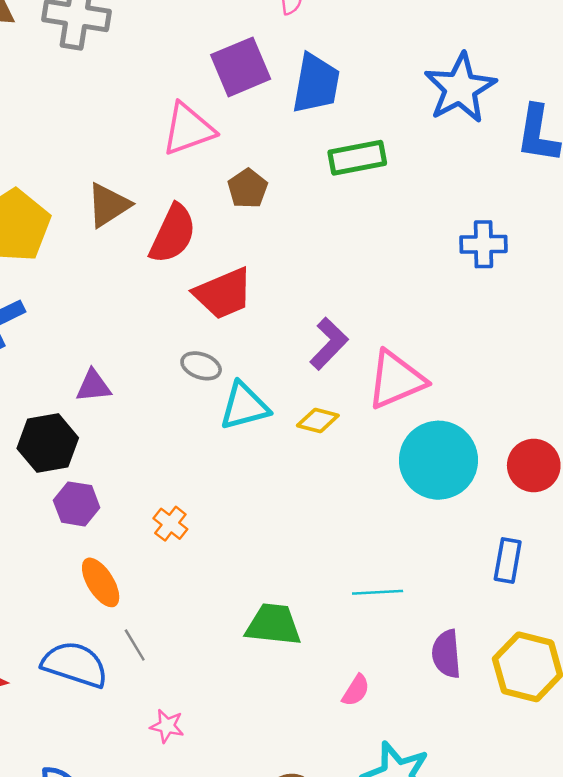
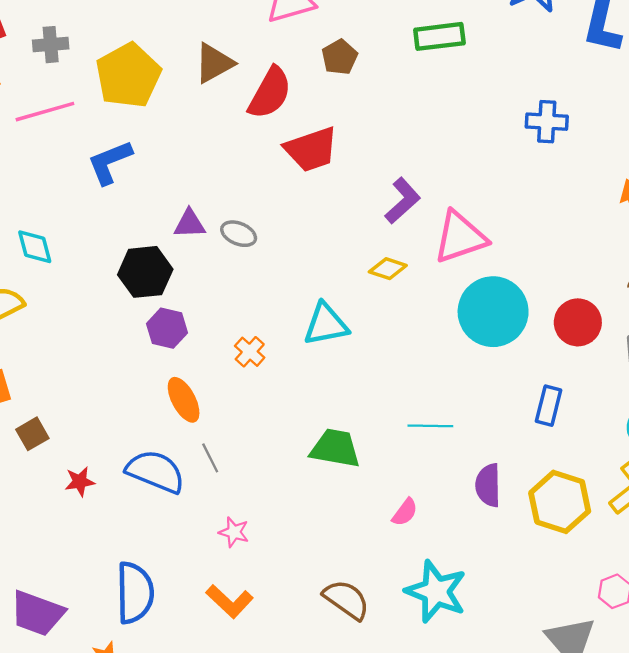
gray ellipse: (201, 366) -> (239, 234), moved
cyan triangle: (244, 406) -> (326, 324), moved

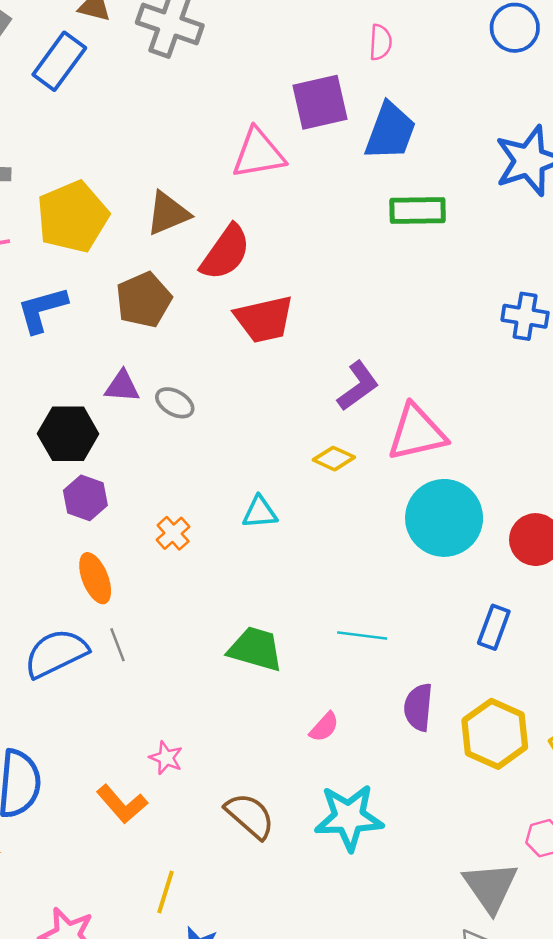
brown pentagon: (340, 57) -> (144, 300), moved, size x1.4
cyan triangle: (326, 324) -> (260, 512), size x0.7
blue semicircle: (155, 471) -> (56, 653), turned -54
pink star: (234, 532) -> (166, 758), moved
cyan star: (436, 591) -> (349, 817), turned -30

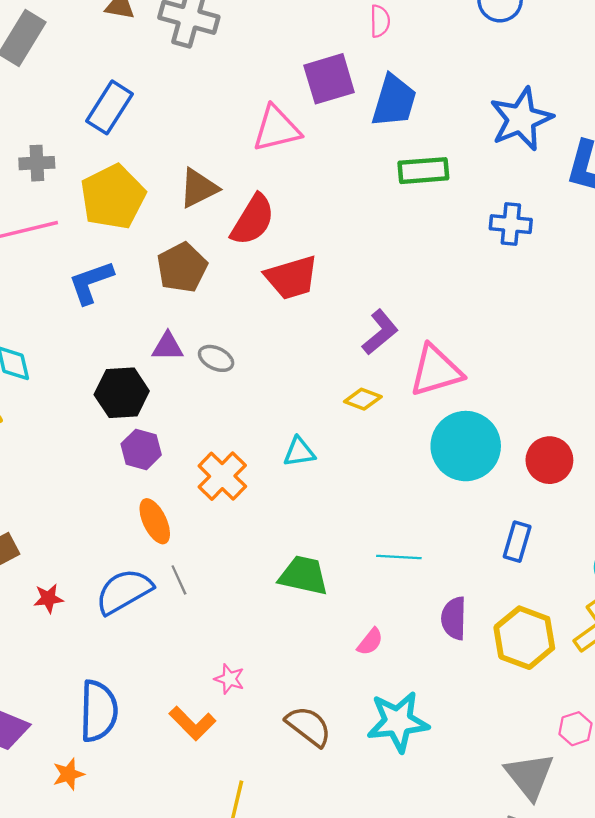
blue rectangle: (59, 61) -> (109, 107), moved
blue cross: (525, 316) -> (511, 224), moved
orange cross: (173, 533) -> (222, 476), size x1.6

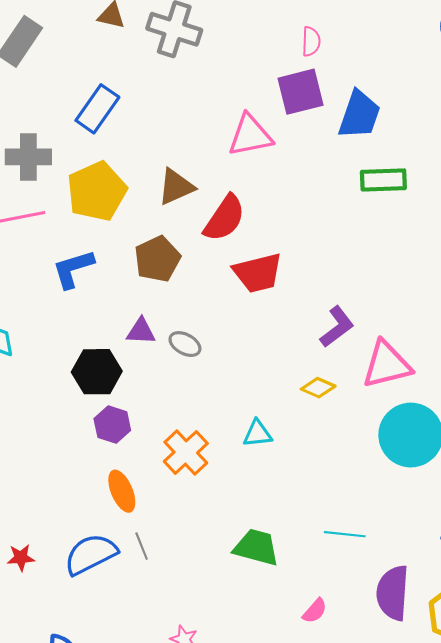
pink semicircle: (380, 21) -> (311, 41), moved
gray cross: (37, 163) -> (28, 157), size x1.4
purple semicircle: (454, 618) -> (393, 593), size x1.4

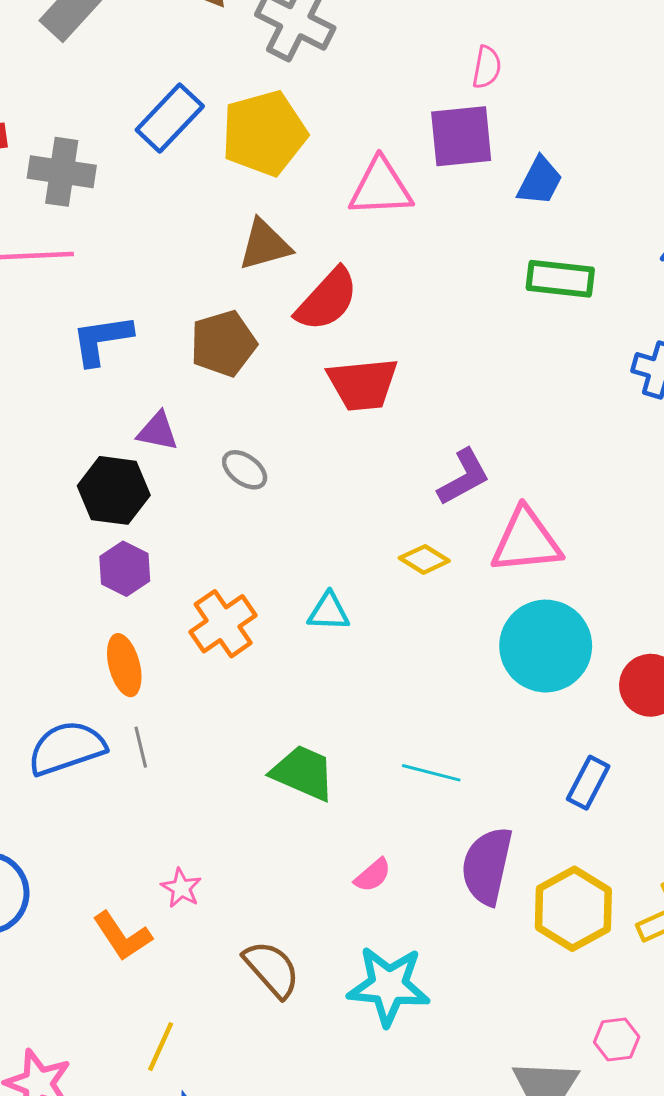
blue trapezoid: (359, 115) -> (540, 181), size x0.7
yellow pentagon: (97, 191) -> (264, 133), moved
purple triangle: (141, 331) -> (158, 431), moved

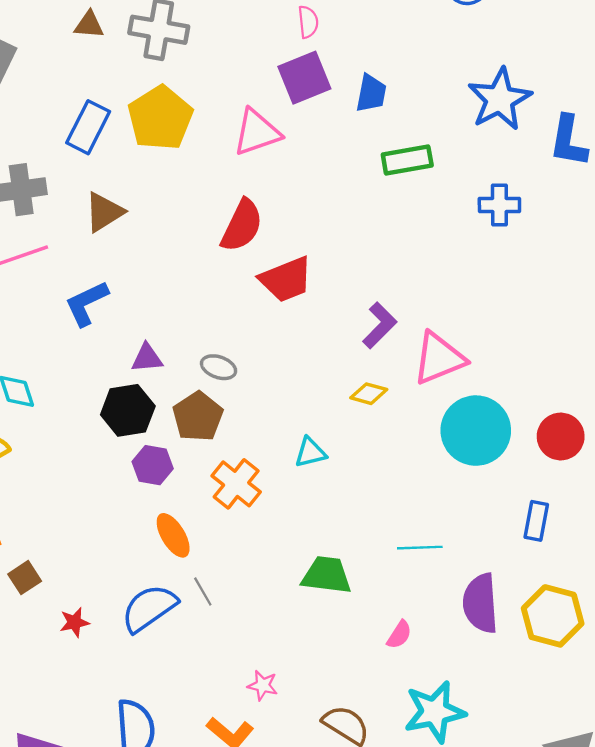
brown triangle: (265, 245) -> (104, 212), moved
brown pentagon: (223, 343) -> (198, 416), moved

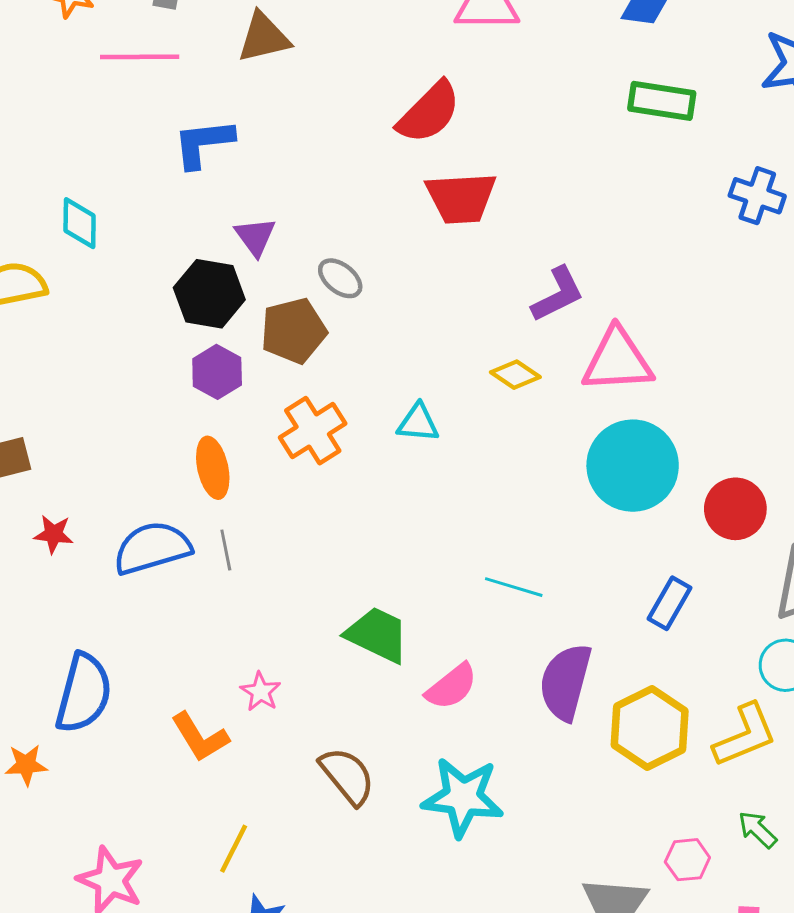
purple triangle: (147, 358) -> (255, 237), turned 40
green trapezoid: (327, 575) -> (377, 635), moved
pink semicircle: (399, 635) -> (451, 687), size x1.4

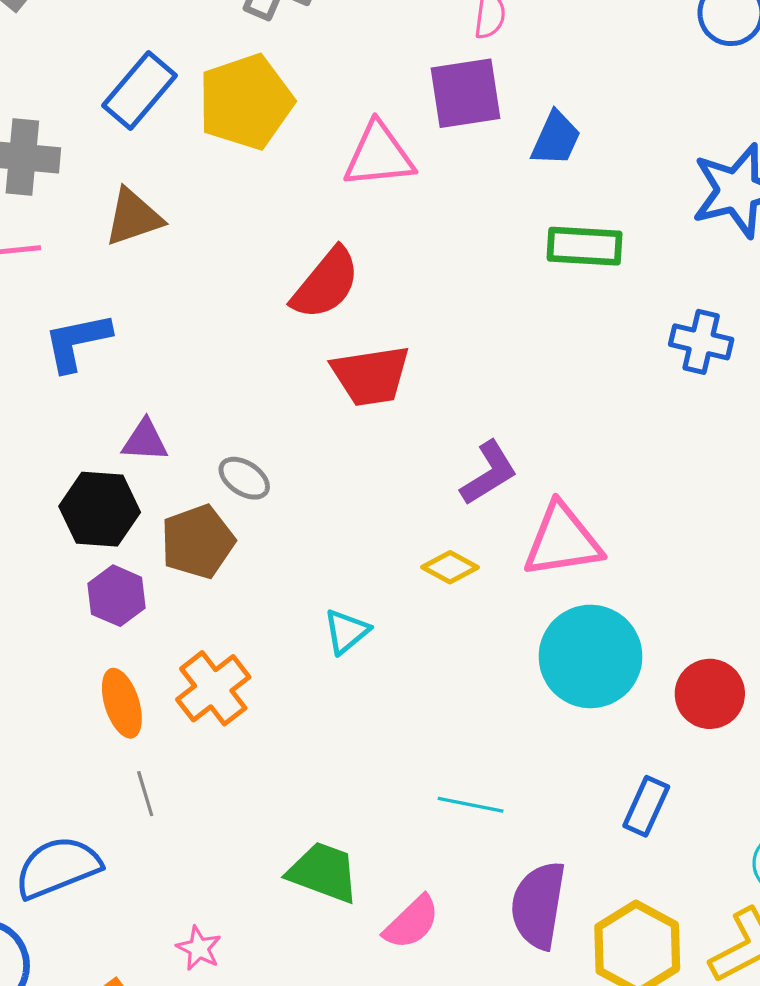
purple triangle: (255, 237) -> (145, 441), turned -45
cyan triangle: (418, 423) -> (346, 631), turned -39
orange cross: (313, 431) -> (213, 688), moved
blue semicircle: (152, 548) -> (58, 867), moved

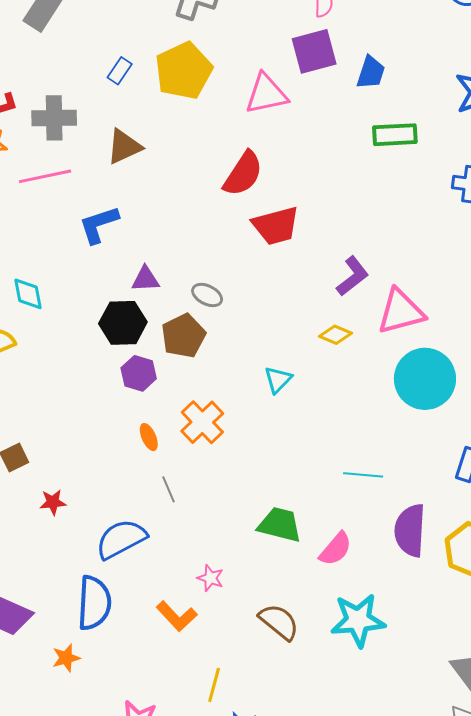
blue rectangle: (139, 91) -> (120, 71), size x0.6
orange ellipse: (122, 703) -> (149, 437), size x0.7

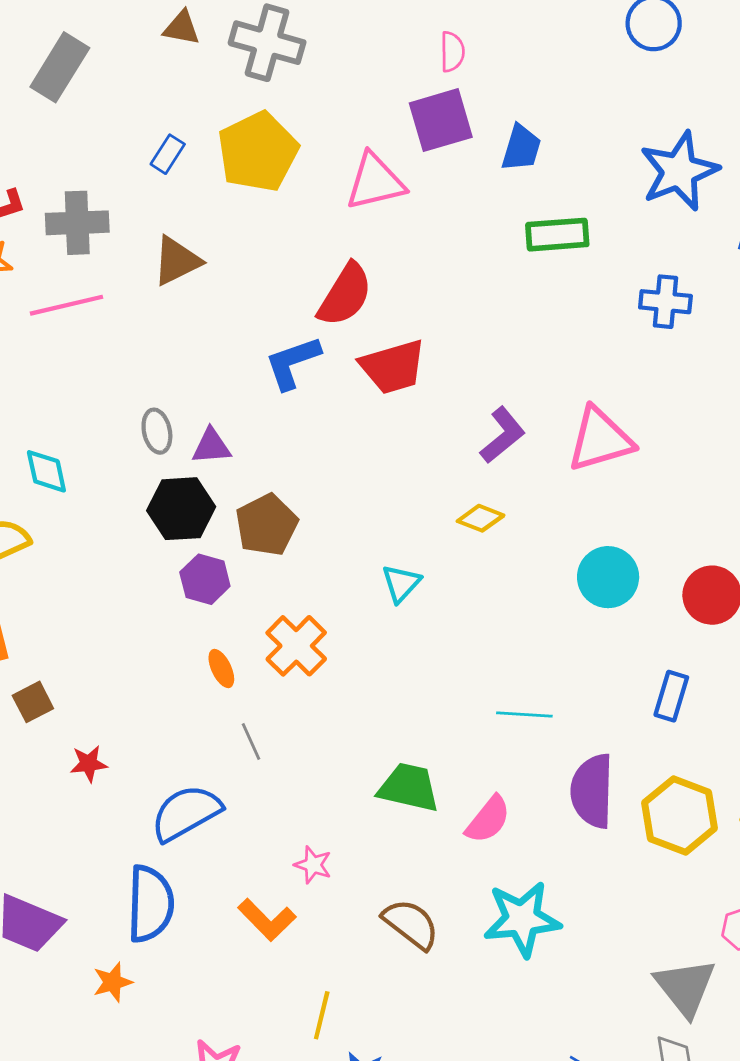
blue L-shape: (99, 225) -> (293, 363), moved
gray ellipse: (207, 295) -> (157, 431), moved, turned 52
pink triangle: (401, 312) -> (600, 439), moved
cyan circle: (425, 379) -> (608, 577), size x0.7

